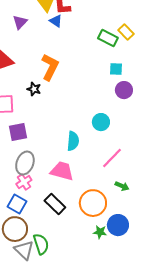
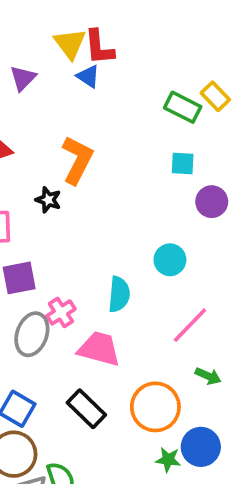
cyan square: (116, 69) -> (183, 163), moved
pink cross: (24, 182) -> (61, 312), moved

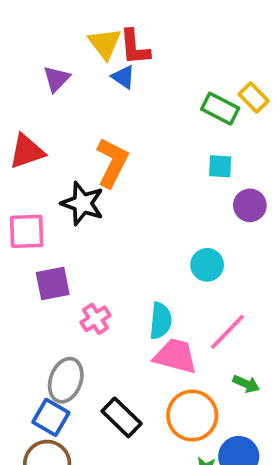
black star: (48, 200) -> (82, 203), size x1.6
cyan semicircle: (119, 294) -> (161, 321), moved
gray ellipse: (32, 334) -> (66, 380), moved
pink trapezoid: (99, 349) -> (175, 356), moved

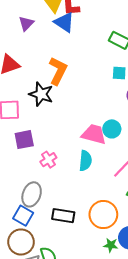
blue triangle: (123, 77) -> (64, 22), size x1.5
pink trapezoid: (175, 356) -> (94, 134), moved
black rectangle: (122, 417) -> (63, 216), turned -35

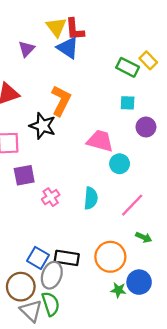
pink trapezoid: (94, 134) -> (100, 141), moved
gray ellipse: (32, 194) -> (52, 275), moved
blue square: (23, 216) -> (38, 258), moved

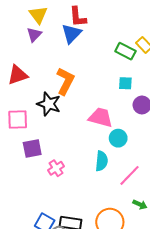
yellow triangle: (56, 27) -> (38, 15), moved
blue triangle: (68, 48) -> (72, 33), turned 40
cyan semicircle: (91, 198) -> (102, 161), moved

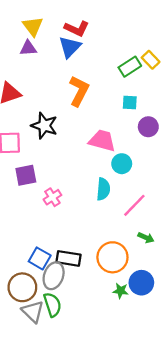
red L-shape: (78, 17) -> (77, 29), turned -60
purple triangle: (34, 35) -> (28, 48), turned 42
green rectangle: (125, 51) -> (130, 67), turned -60
orange L-shape: (65, 81) -> (79, 91), moved

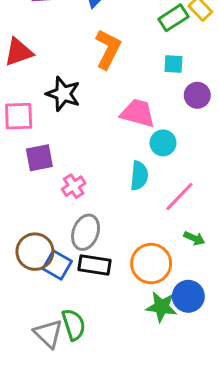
gray ellipse: (54, 276) -> (86, 232), moved
brown circle: (22, 287) -> (35, 252), moved
green star: (121, 291) -> (162, 307), size x1.5

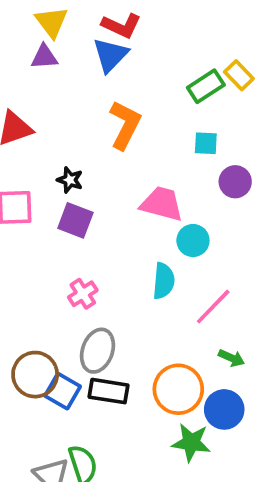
black star: (63, 94) -> (70, 180), size x0.6
purple square: (39, 158) -> (75, 220), moved, turned 32
blue circle: (188, 296) -> (224, 409), moved

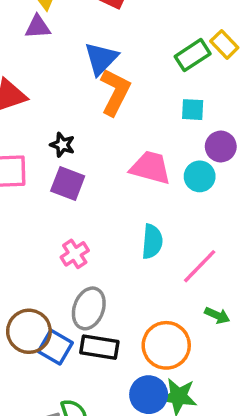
blue triangle: (110, 55) -> (101, 59), moved
cyan circle: (193, 241) -> (200, 176), moved
blue circle: (224, 409) -> (149, 395), moved

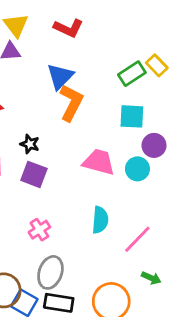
cyan square: (193, 110) -> (132, 116), size x1.4

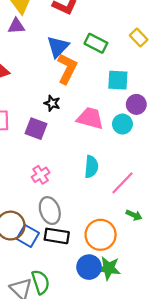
green rectangle: (132, 74) -> (96, 43), moved, turned 60
black star: (30, 144) -> (52, 103), moved
gray ellipse: (50, 272) -> (50, 211), turned -40

